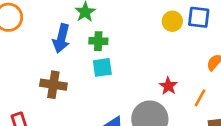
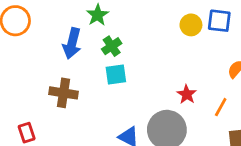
green cross: (98, 41) -> (112, 46), turned -36

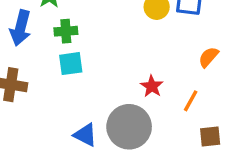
green cross: (112, 46) -> (66, 31), turned 30

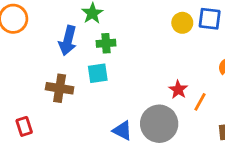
cyan square: (71, 64) -> (98, 73), moved
orange line: (191, 101) -> (200, 102), moved

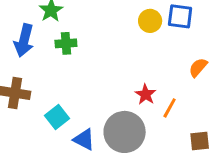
cyan square: (98, 73) -> (57, 117), moved, turned -30

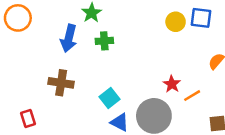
orange line: (170, 108) -> (192, 96), turned 30
cyan square: (57, 117) -> (109, 98), moved

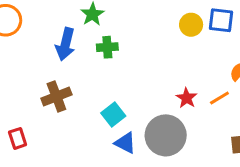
brown cross: (61, 83) -> (56, 97), turned -30
orange line: (192, 96) -> (219, 98), moved

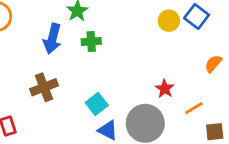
blue square: (221, 20) -> (197, 17), turned 30
orange line: (219, 98) -> (194, 108), moved

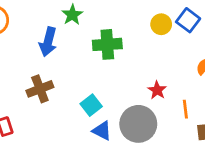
green cross: (91, 41) -> (107, 44), moved, size x1.5
orange line: (194, 108) -> (185, 109), turned -66

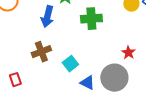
cyan square: (91, 105) -> (70, 64), moved

